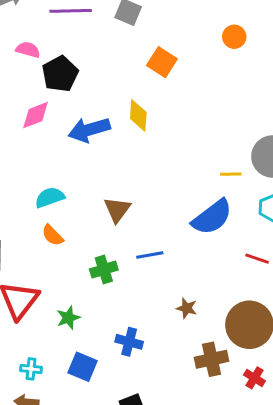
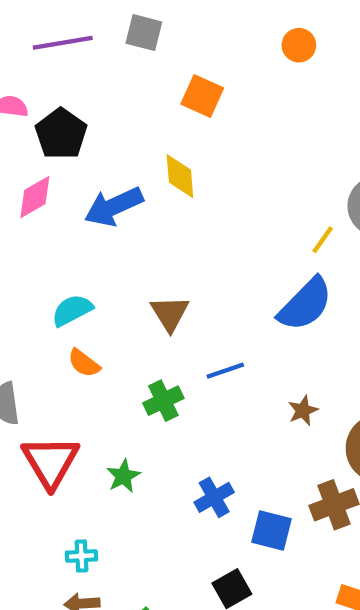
yellow line: (231, 174) -> (323, 240), turned -45
brown star: (187, 308) -> (303, 411), moved, turned -30
blue cross: (129, 342) -> (214, 497), turned -36
blue square: (83, 367) -> (272, 531), moved

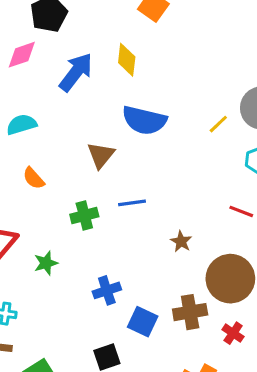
blue arrow: (114, 207) -> (76, 72), turned 141
blue semicircle: (305, 304) -> (144, 120), moved, turned 48
cyan semicircle: (72, 310) -> (22, 124), moved
brown star: (303, 411) -> (181, 242), turned -30

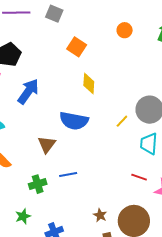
yellow diamond: (127, 60) -> (89, 83), moved
brown star: (181, 242) -> (100, 215), moved
green star: (46, 263) -> (23, 216), moved

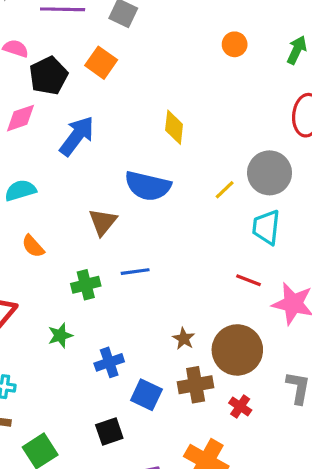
orange square: (77, 47) -> (101, 63), moved

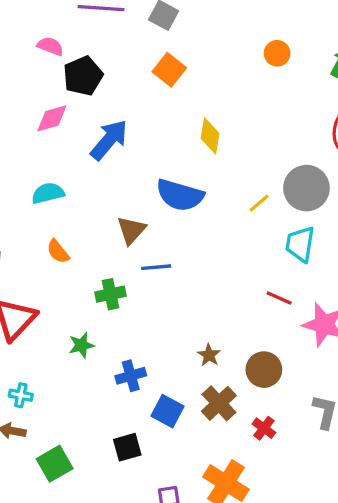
orange square: (101, 63) -> (169, 70), moved
blue line: (135, 272) -> (156, 267), moved
brown circle: (237, 350) -> (264, 370), size x0.7
brown cross: (196, 385) -> (219, 403), turned -36

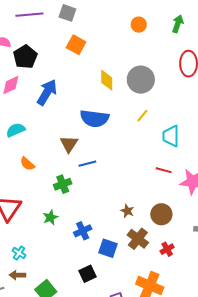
gray circle: (306, 188) -> (141, 80), moved
cyan cross: (21, 395) -> (19, 253), turned 32
red cross: (264, 428) -> (167, 249), turned 32

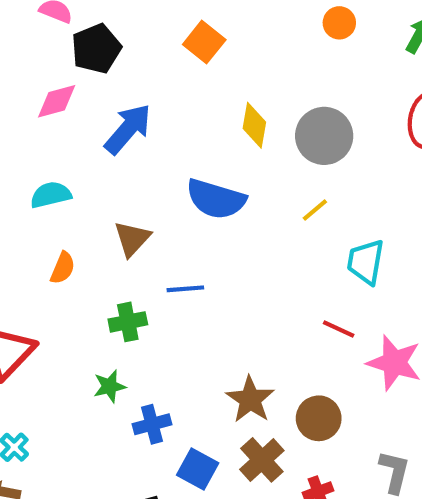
brown triangle: (69, 144) -> (132, 239), moved
orange semicircle: (27, 164) -> (63, 268), turned -119
brown star: (127, 211) -> (250, 399), size x1.6
green star: (50, 217) -> (110, 386), moved

